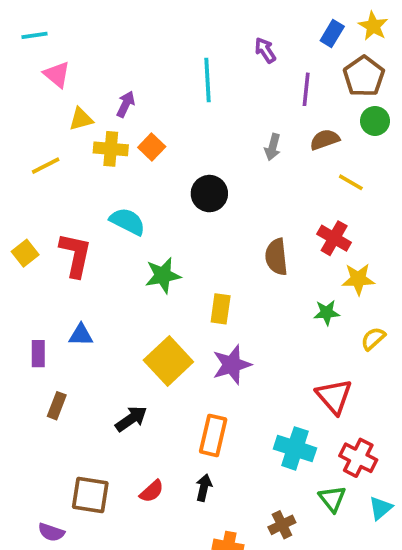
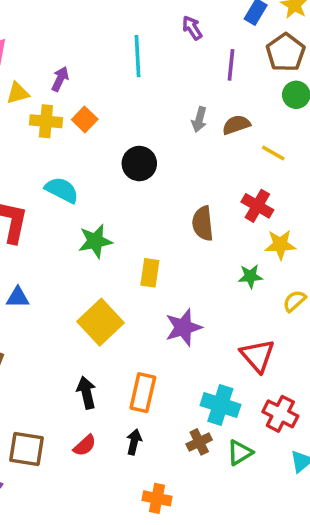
brown semicircle: (325, 140) -> (236, 125), moved
purple star: (232, 365) -> (183, 327), moved
black arrow: (131, 419) -> (86, 393), moved, turned -68
green triangle: (332, 499) -> (240, 453), moved, turned 36
brown cross: (282, 525) -> (199, 442), moved

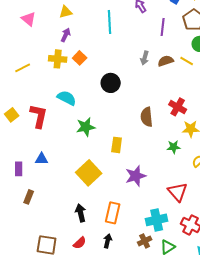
yellow triangle: (18, 93) -> (66, 12), moved
yellow line: (273, 153) -> (187, 61), moved
cyan cross: (220, 405) -> (157, 220), turned -30

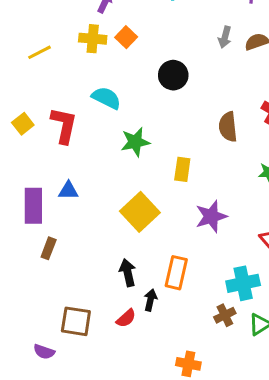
purple rectangle: (19, 169) -> (33, 206), size x1.6
black arrow: (108, 241) -> (150, 300), moved

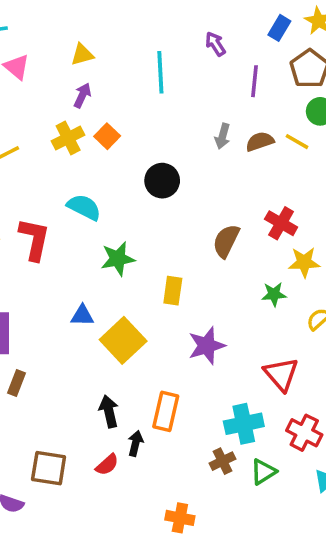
yellow cross: (93, 39) -> (68, 138), turned -32
brown semicircle: (228, 127) -> (226, 241), turned 32
blue triangle: (68, 191) -> (82, 316), moved

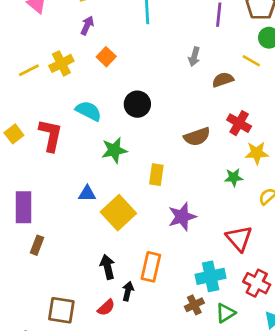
yellow cross: (68, 138) -> (61, 63), moved
brown semicircle: (260, 142) -> (223, 80), moved
black circle: (162, 181) -> (137, 104), moved
brown semicircle: (226, 241) -> (197, 137), turned -135

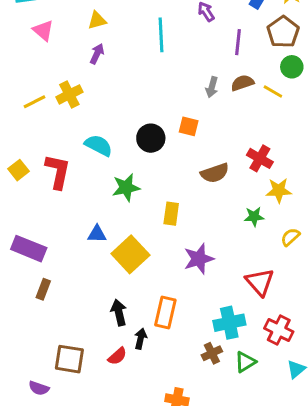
orange square: (106, 57) -> (189, 126), moved, turned -30
brown semicircle: (223, 80) -> (242, 83), moved
purple rectangle: (23, 207) -> (29, 249), turned -68

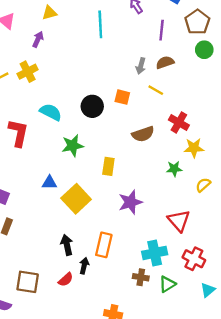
purple arrow: (97, 54) -> (38, 39), moved
yellow line: (273, 92) -> (156, 90), moved
brown cross: (212, 353) -> (141, 277), turned 35

